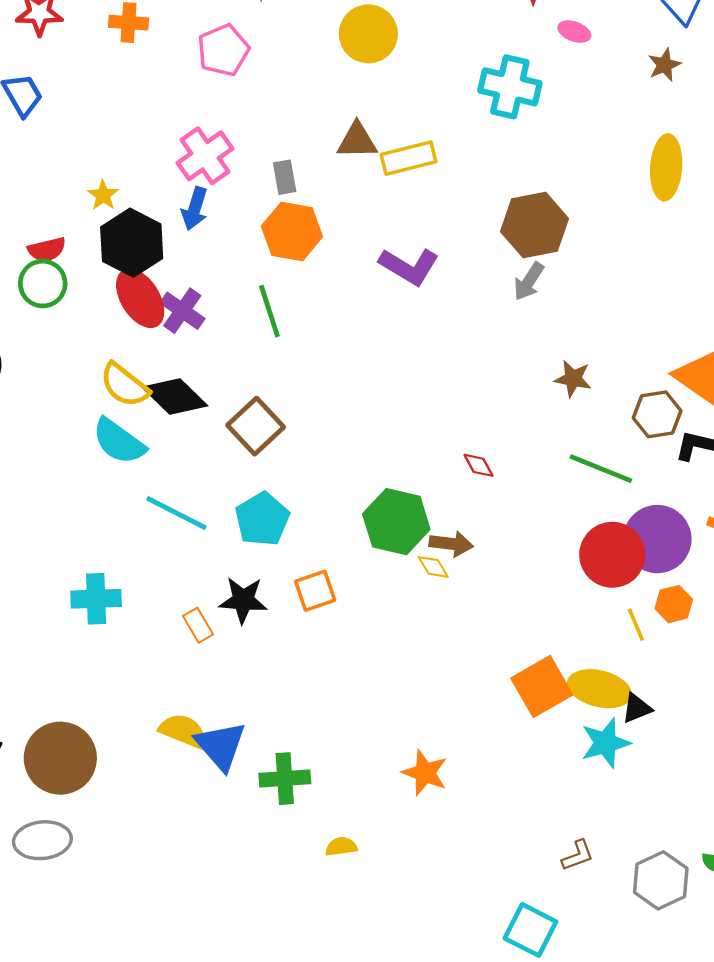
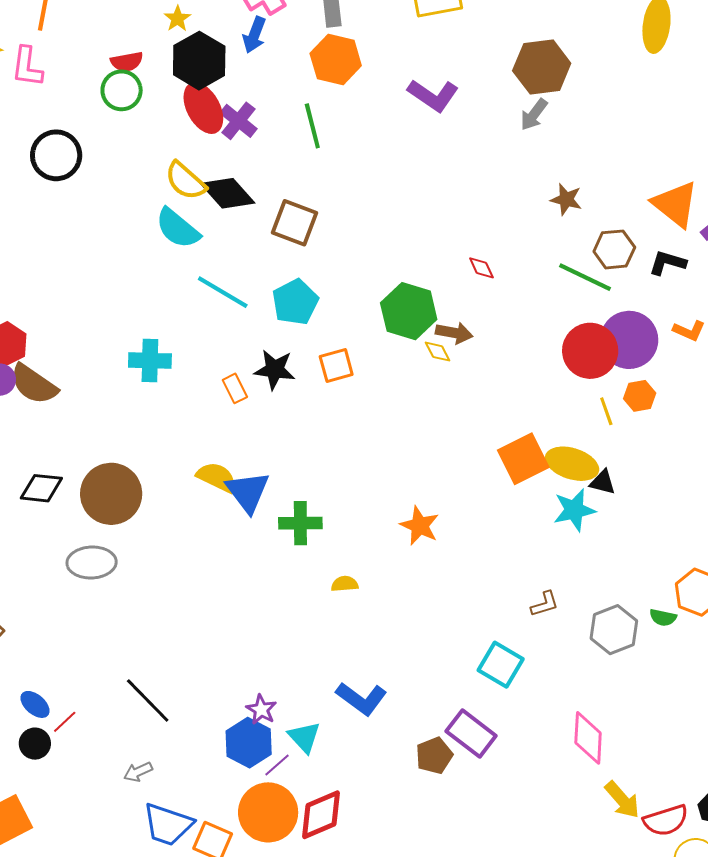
brown hexagon: (657, 414) -> (614, 249), moved
brown square: (256, 426) -> (294, 223), turned -30
black triangle: (637, 708) -> (603, 482), turned 32

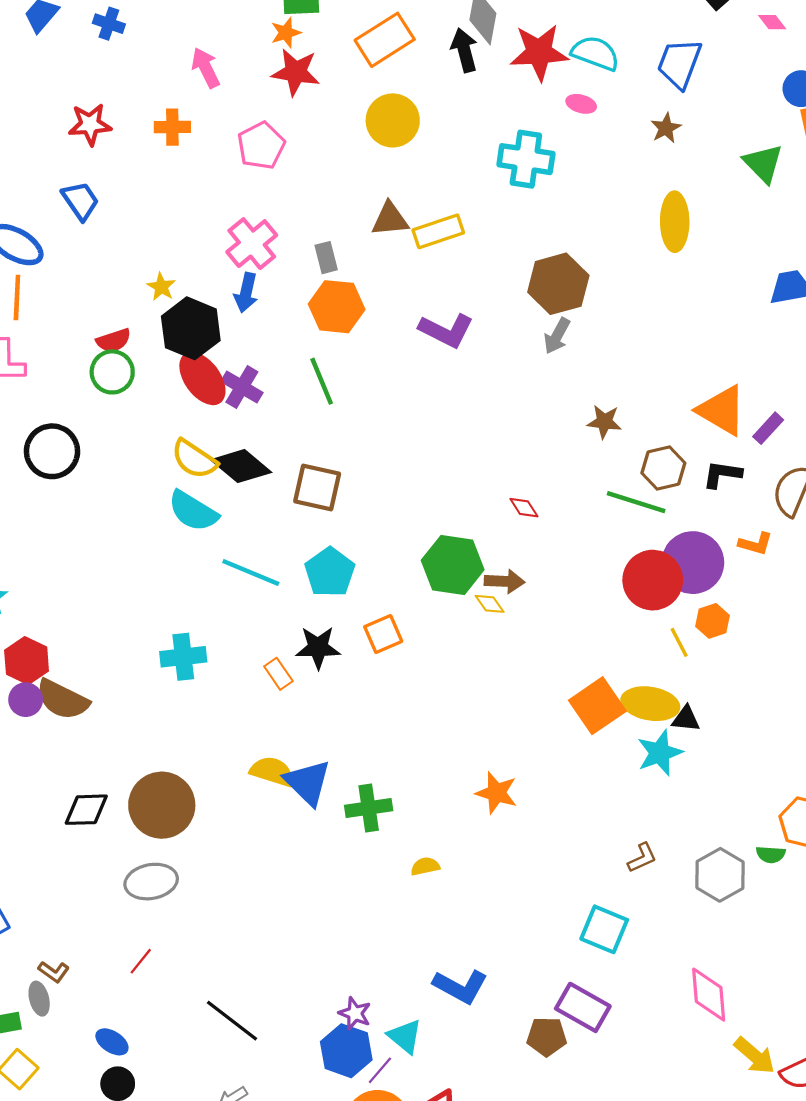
red line: (65, 722) -> (141, 961), moved
brown pentagon: (434, 756) -> (547, 1037), turned 30

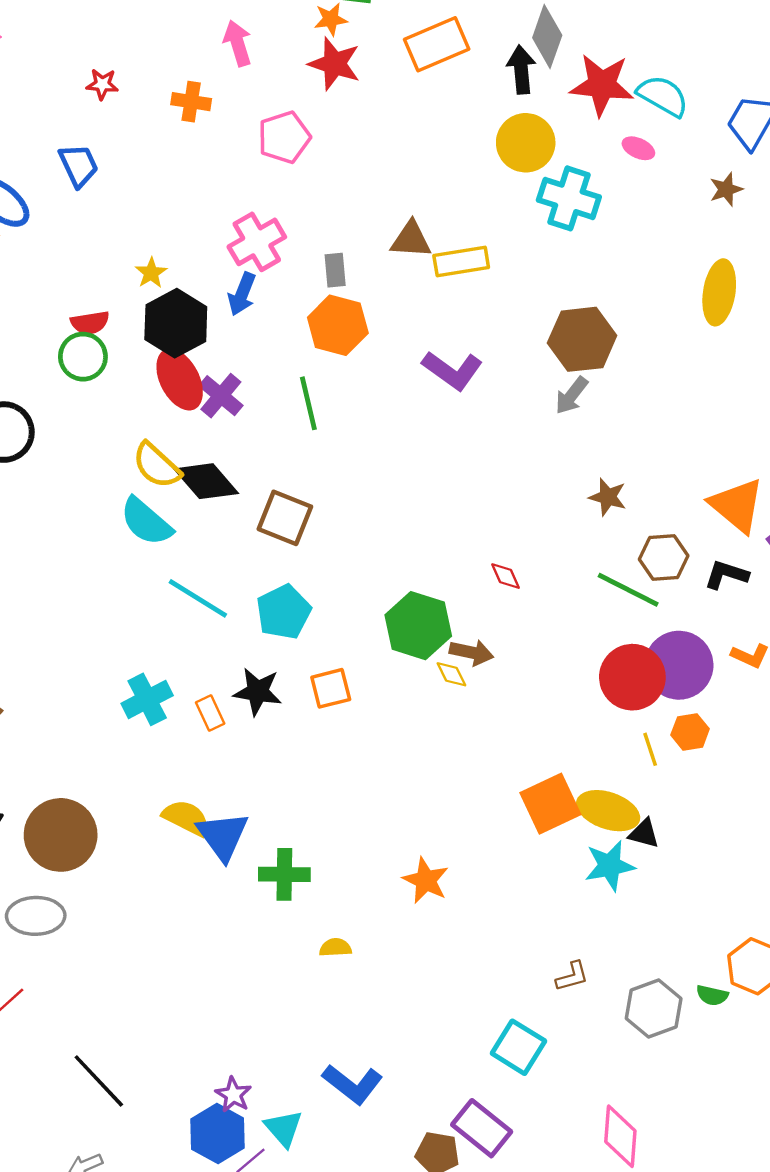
yellow circle: (393, 120) -> (526, 143), moved
red star: (90, 124) -> (102, 84), size x0.7
cyan cross: (183, 657) -> (147, 699), moved, turned -30

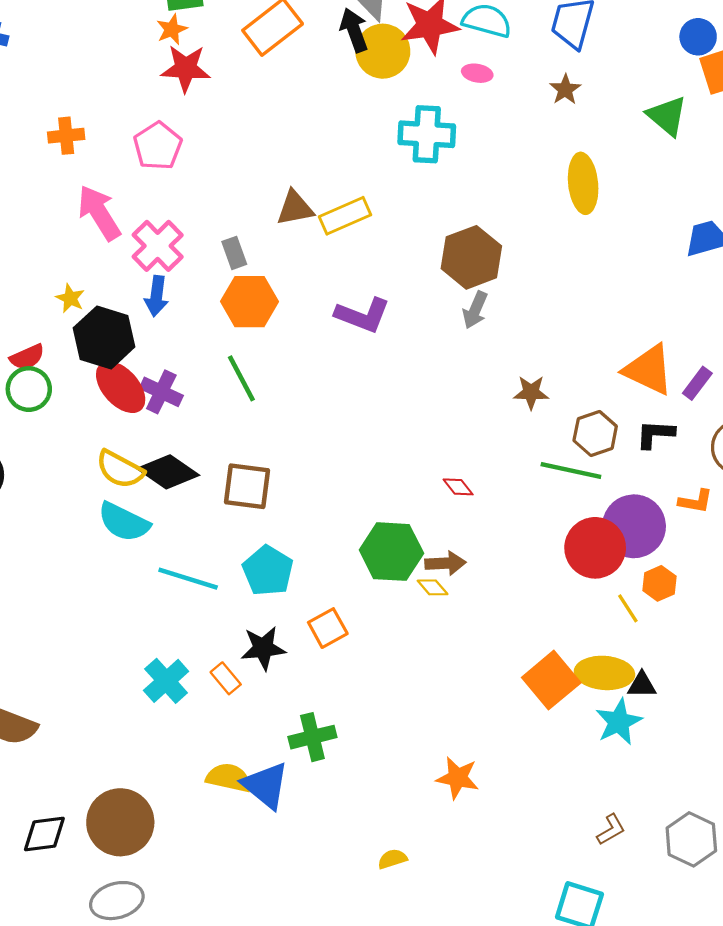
pink arrow: (238, 43) -> (99, 213), moved, size x1.4
yellow circle: (526, 143) -> (383, 51), moved
green cross: (284, 874) -> (312, 737), moved

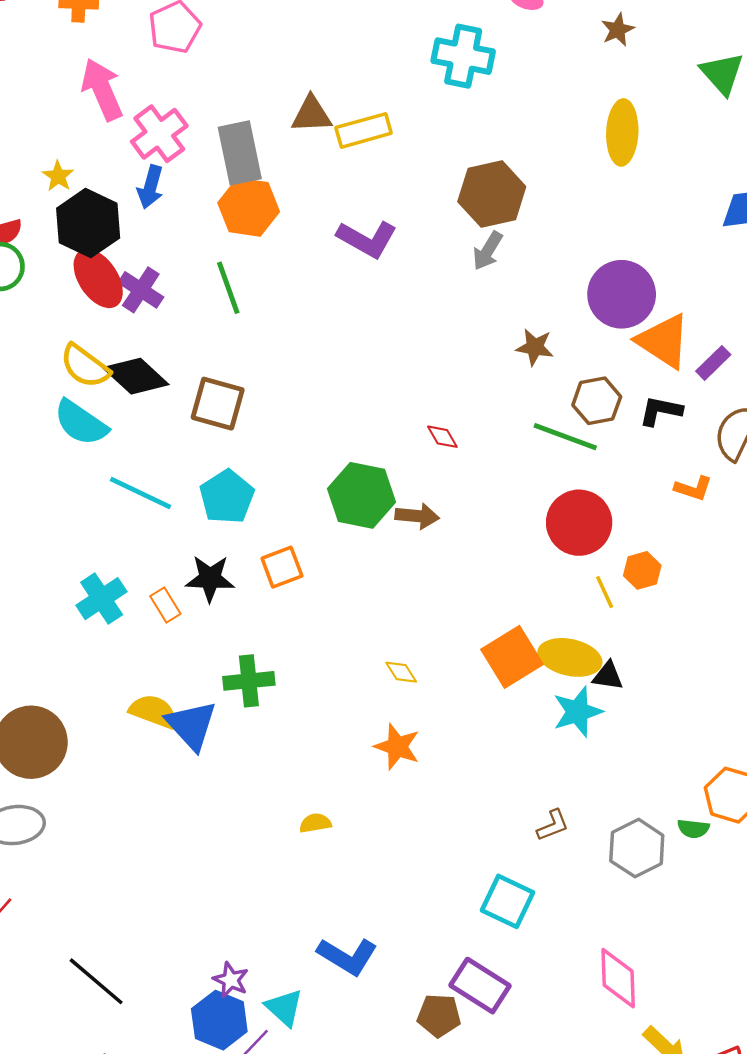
gray rectangle: (234, 253) -> (240, 153), size x1.8
purple circle: (634, 526) -> (622, 294), moved
yellow diamond: (433, 587) -> (401, 672), moved

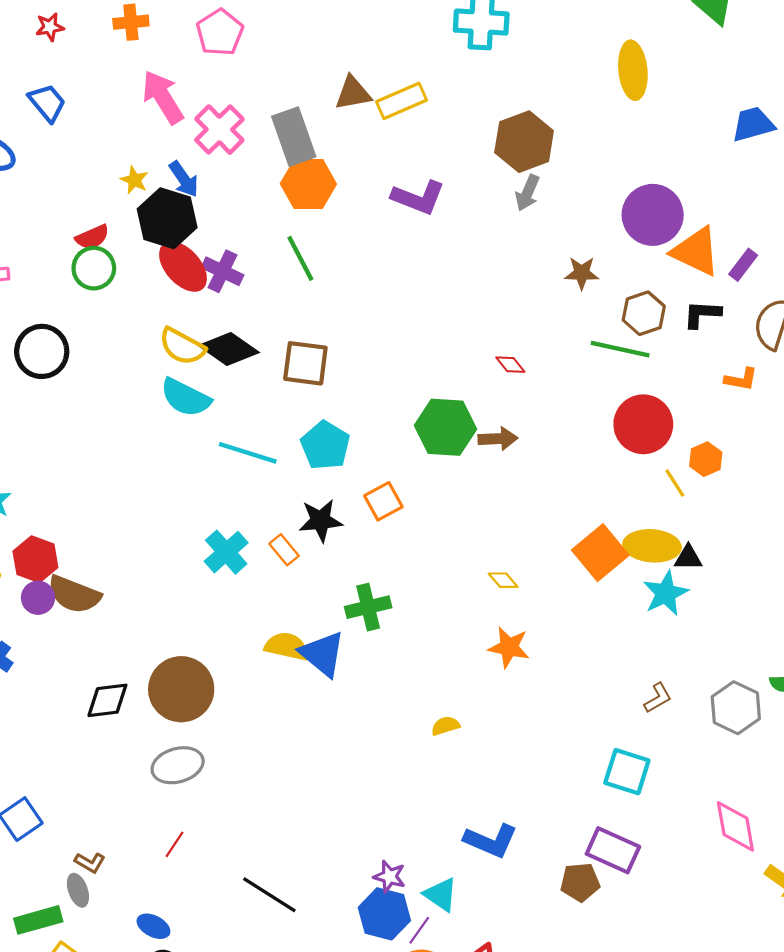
blue arrow: (150, 187) -> (184, 179), moved, turned -42

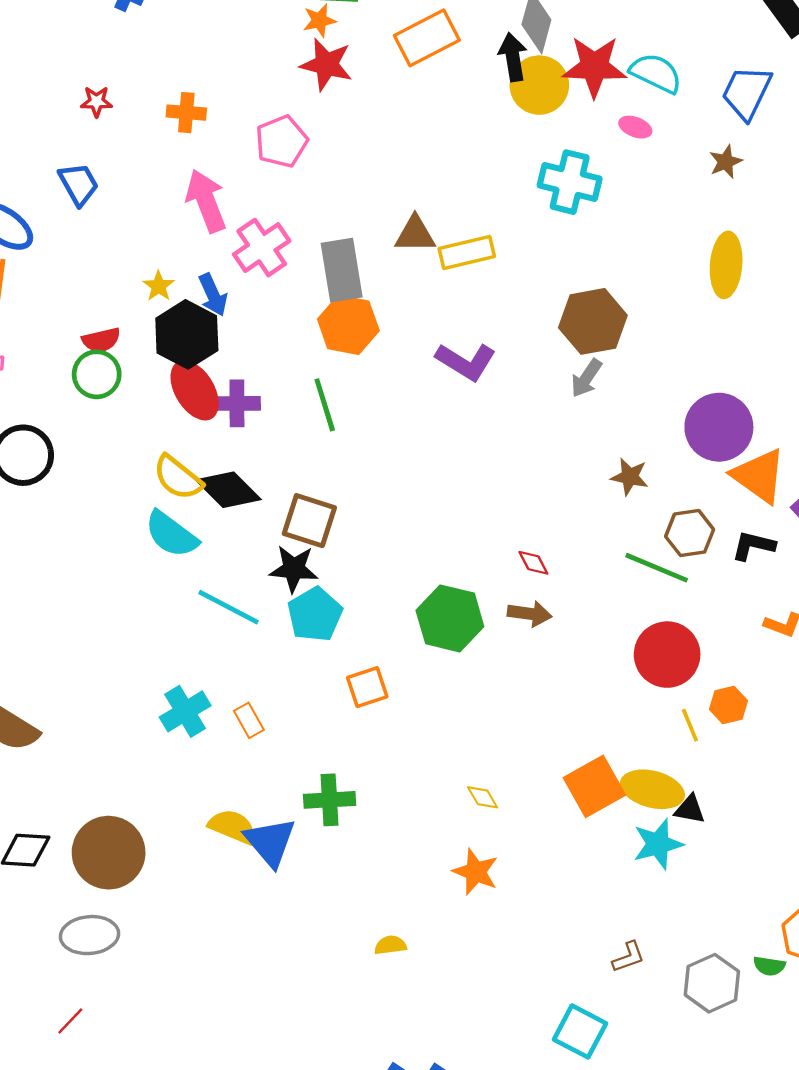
purple cross: (223, 271) -> (237, 403), turned -36
brown arrow: (498, 439) -> (530, 614), moved
black star: (321, 521) -> (294, 569), moved

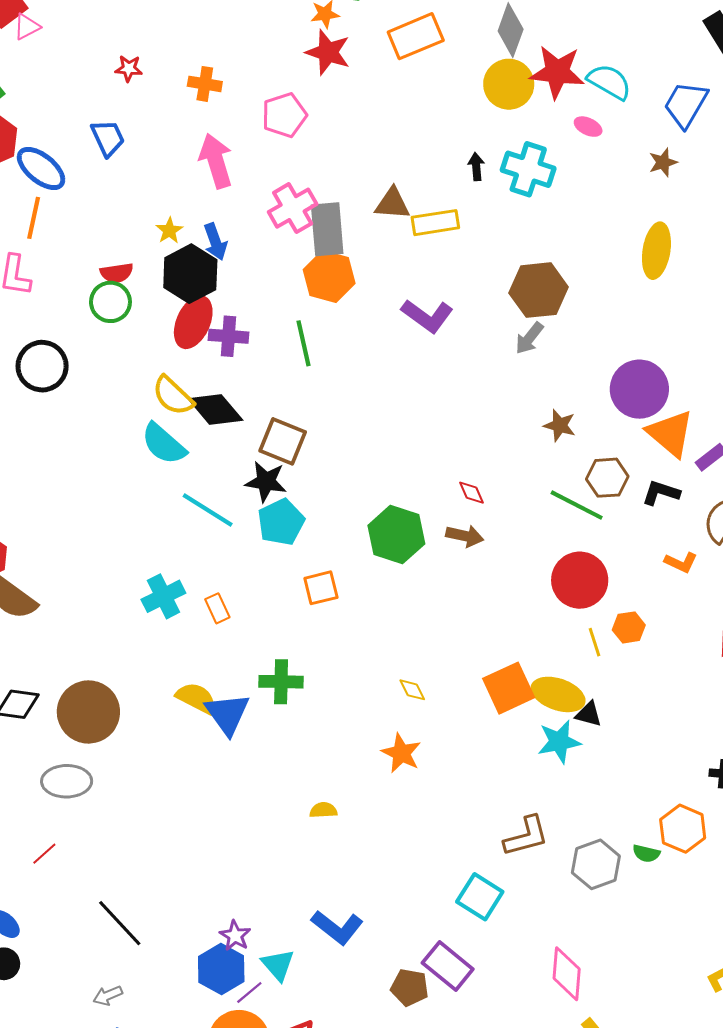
black arrow: (513, 57) -> (476, 167), moved, size x0.7
pink cross: (262, 248) -> (293, 208), moved
red ellipse: (195, 390) -> (193, 322), turned 51
brown L-shape: (628, 957) -> (526, 836), size x1.6

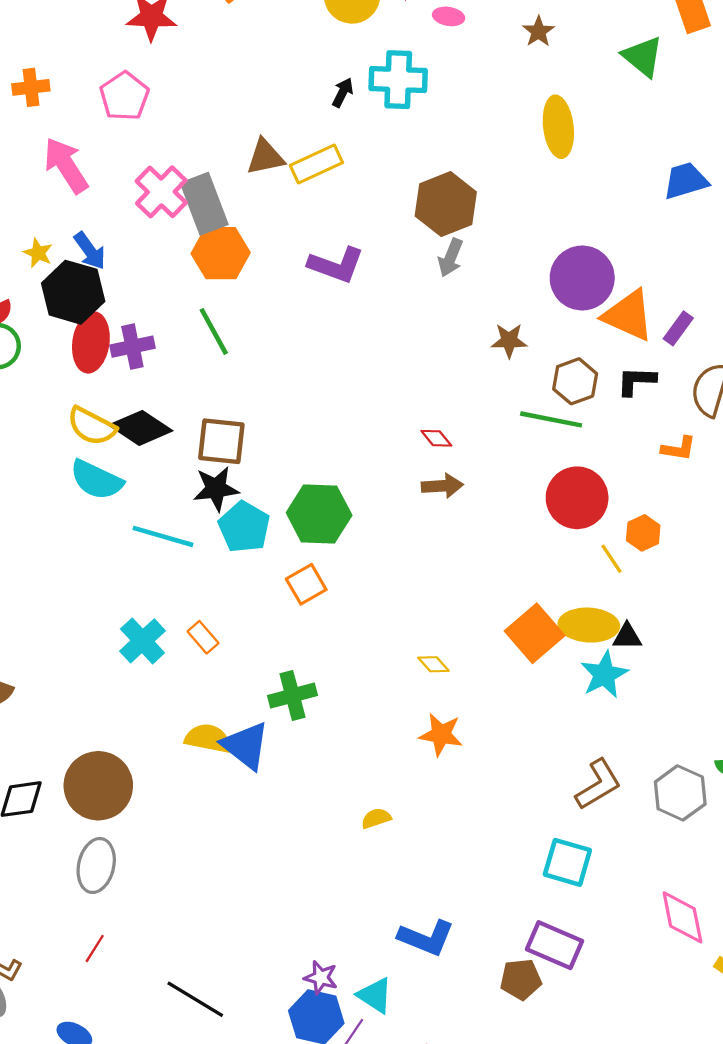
black arrow: (476, 167) -> (343, 93), turned 48
green hexagon: (396, 535) -> (319, 514), moved
gray ellipse: (67, 781) -> (96, 866), turned -60

